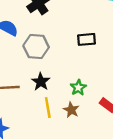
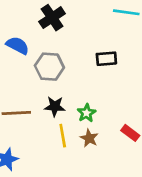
black star: (41, 82) -> (55, 106), turned -30
green star: (78, 88) -> (87, 113), moved

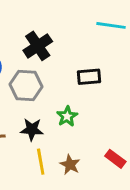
black cross: (52, 18) -> (38, 46), moved
green star: (87, 113) -> (67, 116), moved

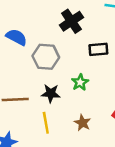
black cross: (38, 46) -> (71, 21), moved
yellow line: (41, 162) -> (46, 123), moved

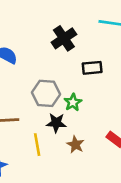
gray hexagon: (46, 57) -> (46, 93), moved
black star: (51, 93) -> (56, 123), moved

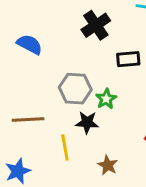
brown star: (75, 145) -> (108, 165), moved

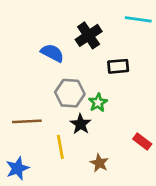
blue semicircle: (30, 44) -> (52, 53), moved
black star: (87, 122) -> (81, 124), turned 30

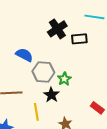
blue semicircle: (52, 53) -> (24, 55), moved
black rectangle: (118, 66) -> (79, 39), moved

